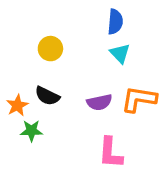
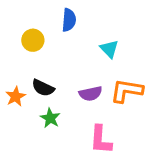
blue semicircle: (115, 22) -> (69, 20), moved
yellow circle: (50, 49) -> (33, 40), moved
green star: (31, 131) -> (50, 118), moved, turned 30

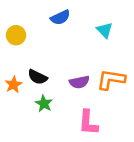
blue semicircle: (69, 20) -> (60, 17), turned 60
yellow circle: (33, 40) -> (16, 35), moved
cyan triangle: (109, 49) -> (105, 30), moved

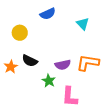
yellow circle: (16, 35) -> (20, 33), moved
green star: (44, 104) -> (49, 81), moved

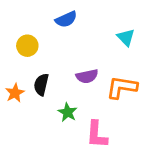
cyan triangle: (83, 24) -> (126, 37), moved
black semicircle: (30, 61) -> (41, 85), turned 77
purple semicircle: (63, 65) -> (87, 76), moved

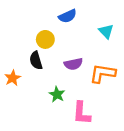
blue semicircle: (66, 19) -> (68, 16), moved
yellow circle: (27, 46) -> (45, 39), moved
black semicircle: (41, 85) -> (36, 60), moved, turned -30

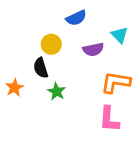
purple semicircle: (73, 64) -> (93, 49), moved
green star: (57, 94) -> (57, 92), moved
pink L-shape: (82, 113) -> (109, 119), moved

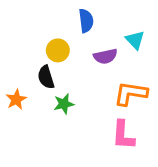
blue semicircle: (76, 18) -> (86, 21), turned -72
green star: (57, 92) -> (64, 104), turned 30

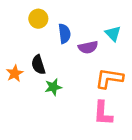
blue semicircle: (86, 21) -> (64, 34), moved
yellow circle: (58, 50) -> (38, 19), moved
orange star: (16, 99) -> (15, 73), moved

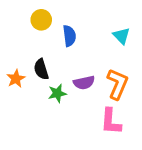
purple semicircle: (88, 47) -> (84, 83), moved
orange L-shape: (109, 78) -> (117, 84), turned 104

